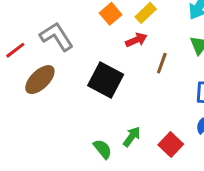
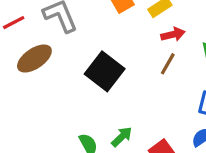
red arrow: (136, 40) -> (173, 34), moved

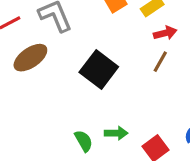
green arrow: (122, 137) -> (116, 133), turned 45

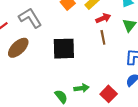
brown line: (160, 62) -> (103, 37), turned -32
black square: (99, 69) -> (64, 49), turned -30

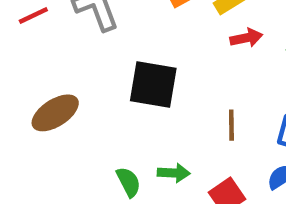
brown line: (103, 37) -> (231, 125), moved
brown ellipse: (18, 48) -> (55, 113), moved

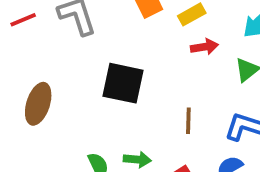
brown ellipse: (55, 113) -> (38, 104), turned -42

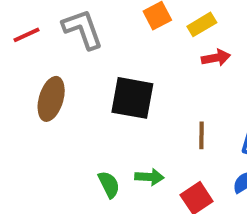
brown ellipse: (38, 104) -> (51, 99), moved

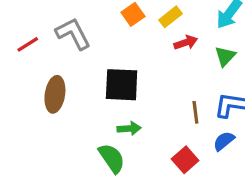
brown line: (201, 135) -> (195, 112), moved
green arrow: (149, 177) -> (129, 128), moved
green semicircle: (109, 184) -> (112, 158), size x1.4

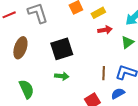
black square: (122, 85) -> (62, 49), turned -30
green semicircle: (112, 158) -> (26, 89), moved

